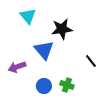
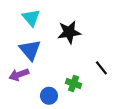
blue triangle: (44, 50) -> (30, 50), moved
green cross: (67, 85) -> (74, 84), moved

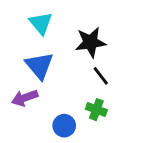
black line: (101, 68) -> (101, 76), moved

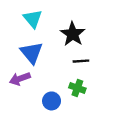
black star: (91, 42) -> (73, 34), turned -30
black line: (101, 76) -> (81, 61), turned -56

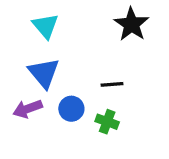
black star: (73, 34) -> (131, 24), moved
blue circle: (52, 101) -> (71, 109), moved

